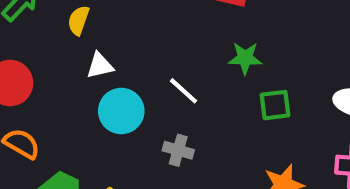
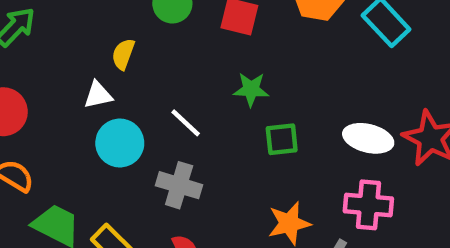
yellow semicircle: (78, 20) -> (123, 54), moved
gray cross: (178, 150) -> (179, 185), size x1.4

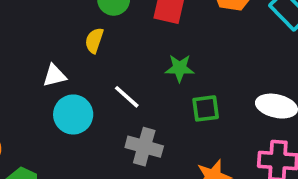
yellow semicircle: (123, 54) -> (94, 40), moved
gray cross: (179, 185) -> (144, 147), moved

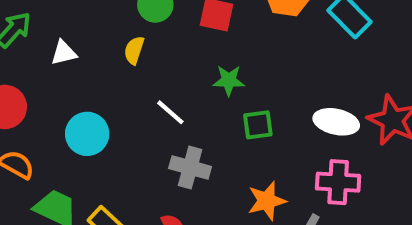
white triangle: (54, 76) -> (64, 53), moved
cyan circle: (73, 114) -> (87, 134), moved

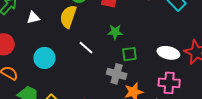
yellow semicircle: (134, 50) -> (68, 17), size x1.6
gray cross: (190, 168) -> (117, 74), moved

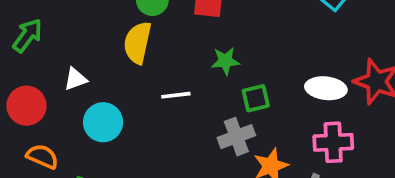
white triangle: (33, 18) -> (75, 79), moved
white line: (86, 48) -> (176, 95), turned -42
gray cross: (117, 74) -> (236, 137), turned -30

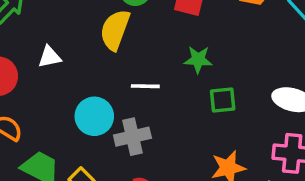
cyan circle: (103, 122) -> (94, 116), moved
gray cross: (236, 137) -> (132, 137), moved

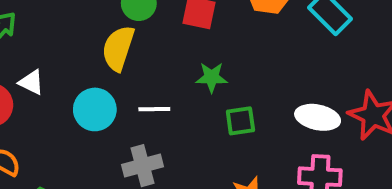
white triangle: (50, 57) -> (31, 82), moved, turned 40
cyan circle: (94, 116) -> (95, 109), moved

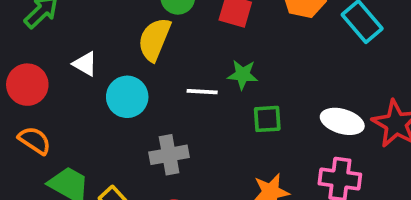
white triangle: (31, 82) -> (85, 64), moved
white line: (154, 109) -> (202, 92), moved

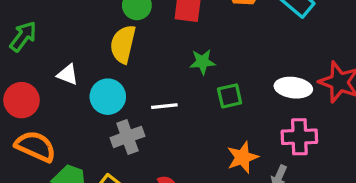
white line: (202, 92) -> (164, 106), moved
orange semicircle: (35, 140) -> (35, 146), size x1.4
gray cross: (169, 155) -> (127, 137), moved

